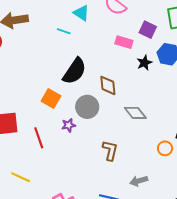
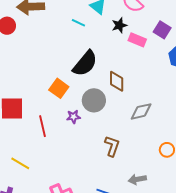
black star: (144, 63) -> (119, 25), moved
gray diamond: (135, 113) -> (141, 111), turned -70

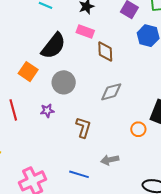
pink rectangle: (137, 40) -> (85, 31), moved
brown diamond: (117, 81) -> (105, 51), moved
purple star: (73, 117) -> (47, 111), moved

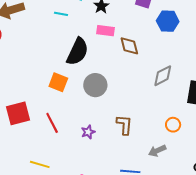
gray diamond: (111, 92) -> (163, 76), moved
purple star: (47, 111) -> (88, 132), moved
orange circle: (138, 129) -> (173, 125), moved

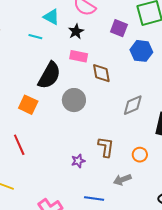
gray circle: (95, 85) -> (74, 100), moved
brown L-shape: (124, 125) -> (106, 147), moved
purple star: (88, 132) -> (78, 161), moved

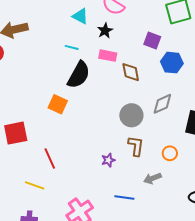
purple square: (119, 28) -> (152, 41), moved
cyan line: (35, 37) -> (72, 47), moved
blue hexagon: (141, 51) -> (172, 63), moved
gray circle: (74, 100) -> (131, 115), moved
red line: (19, 145) -> (50, 159), moved

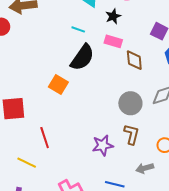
purple star: (108, 160) -> (103, 145), size x1.5

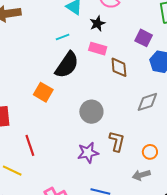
cyan line: (78, 29) -> (63, 37), turned -40
gray circle: (130, 103) -> (91, 112), moved
gray arrow: (145, 168) -> (141, 175), moved

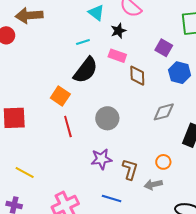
brown L-shape: (117, 141) -> (130, 169), moved
red line: (30, 145) -> (68, 126), moved

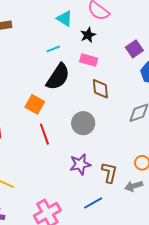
purple square: (164, 48) -> (134, 49), turned 30
brown diamond: (137, 76) -> (100, 89), moved
blue line: (112, 199) -> (93, 203), turned -42

